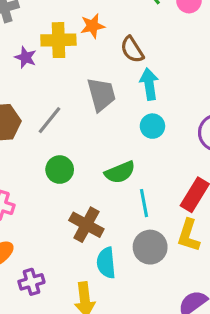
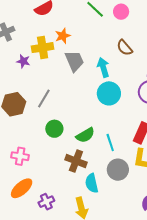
brown semicircle: (132, 50) -> (125, 48), moved
gray trapezoid: (101, 94) -> (74, 61), moved
cyan circle: (152, 126) -> (109, 93), size x1.5
green semicircle: (120, 172) -> (85, 135), moved

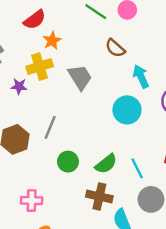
orange star: (63, 36) -> (52, 41), moved
brown semicircle: (125, 48) -> (115, 48), moved
cyan arrow: (103, 67) -> (141, 76), moved

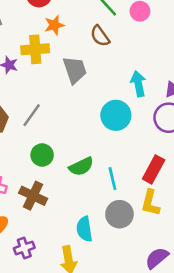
brown semicircle: (115, 48) -> (100, 36), moved
brown cross: (99, 196) -> (33, 196), moved

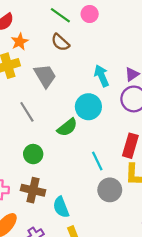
gray line: (32, 115) -> (27, 112), moved, turned -55
green semicircle: (81, 166) -> (67, 127), moved
cyan semicircle: (84, 229) -> (61, 207), moved

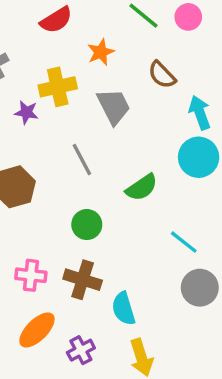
orange star: (20, 42) -> (101, 52), moved
brown semicircle: (60, 42) -> (162, 75), moved
cyan circle: (88, 107) -> (199, 157), moved
cyan line: (97, 161) -> (184, 242), turned -30

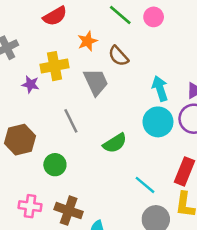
brown semicircle: (162, 75) -> (118, 56), moved
green circle: (87, 225) -> (55, 165), moved

